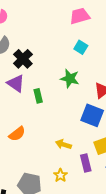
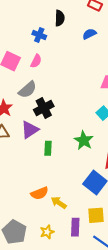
purple triangle: (16, 83) -> (30, 130), turned 36
orange semicircle: (17, 134) -> (40, 193), moved

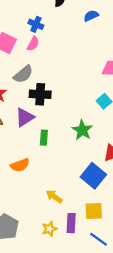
blue cross: (39, 35) -> (36, 24), moved
black cross: (44, 108) -> (40, 94), turned 30
orange semicircle: (40, 193) -> (20, 165), moved
yellow star: (47, 232) -> (49, 229), moved

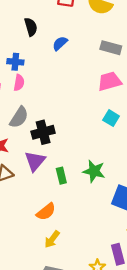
blue semicircle: (91, 16) -> (60, 43), moved
green star: (82, 130) -> (94, 171), moved
yellow arrow: (54, 196) -> (52, 239), moved, turned -70

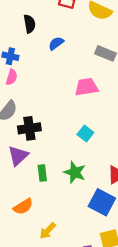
pink trapezoid: (109, 81) -> (86, 87), moved
cyan square: (111, 118) -> (85, 133), moved
yellow arrow: (52, 239) -> (48, 231), moved

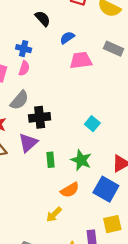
black semicircle: (30, 24) -> (43, 19), turned -35
pink trapezoid: (86, 87) -> (81, 60), moved
orange semicircle: (23, 207) -> (70, 190), moved

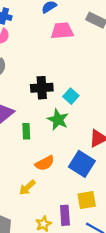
black cross: (40, 117) -> (42, 88), moved
green star: (81, 160) -> (58, 120), moved

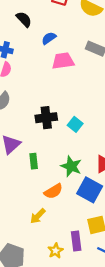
green star: (58, 120) -> (71, 166), moved

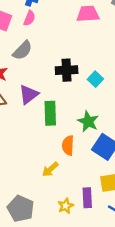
green rectangle: (34, 161) -> (50, 113), size x1.5
orange semicircle: (53, 191) -> (68, 145), turned 120

